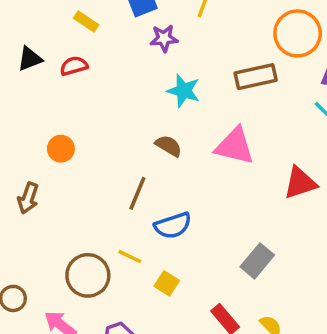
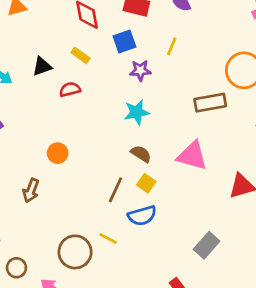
black triangle: (30, 59) -> (42, 66), moved
cyan star: (184, 91) -> (137, 112), moved, turned -30
yellow square: (167, 283) -> (146, 183), moved

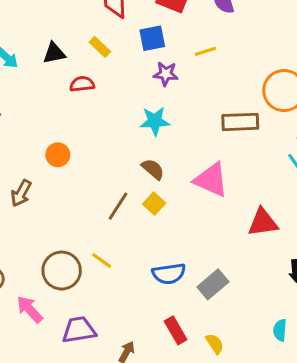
yellow line: (172, 46) -> (205, 51), turned 42
blue semicircle: (142, 216) -> (169, 274), moved

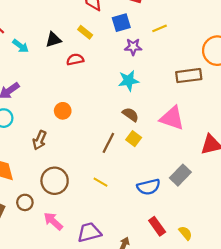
brown circle: (62, 271) -> (55, 181), moved
gray rectangle: (213, 284) -> (180, 175), moved

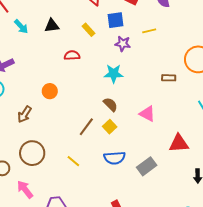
yellow rectangle: (85, 32) -> (89, 30), moved
red semicircle: (75, 59) -> (72, 55), moved
brown rectangle: (189, 76) -> (169, 78), size x0.6
pink triangle: (172, 118) -> (147, 114), size x0.7
blue semicircle: (149, 187) -> (115, 158), moved

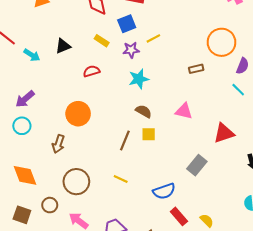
yellow line: (149, 31) -> (153, 38), moved
purple star: (123, 44) -> (131, 50), moved
orange circle: (50, 91) -> (78, 114), size x1.5
yellow square: (110, 127) -> (149, 134), turned -32
blue semicircle: (115, 158) -> (164, 191), moved

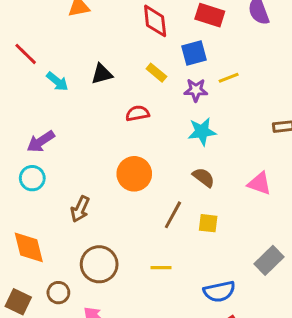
orange circle: (78, 114) -> (134, 174), moved
yellow square: (149, 134) -> (208, 223), moved
yellow line: (121, 179) -> (161, 268), turned -32

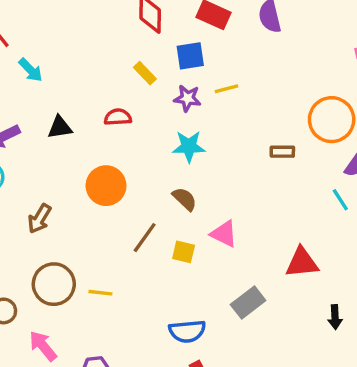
black triangle: (102, 74) -> (60, 127), moved
pink triangle: (259, 183) -> (224, 234), moved
yellow line: (161, 268) -> (100, 293), moved

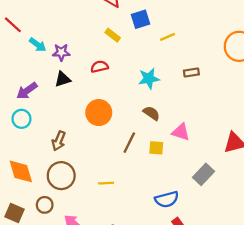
purple star: (187, 98) -> (61, 52), moved
brown rectangle: (282, 152) -> (191, 73), moved
brown circle: (54, 284) -> (61, 176), moved

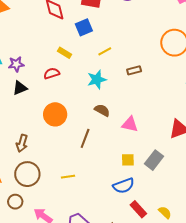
yellow rectangle: (113, 35) -> (64, 53), moved
yellow line: (168, 37) -> (105, 51), moved
yellow square: (156, 148) -> (128, 160), moved

